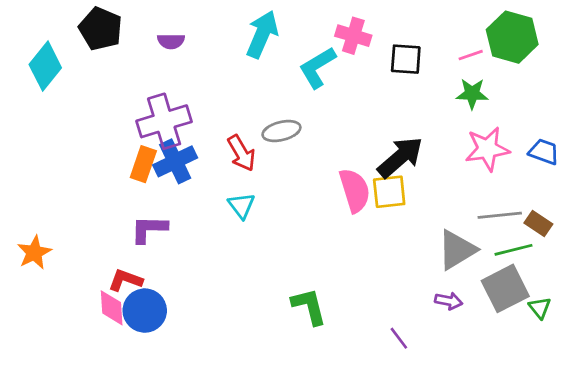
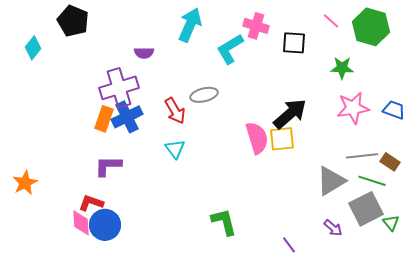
purple semicircle: (171, 41) -> (144, 53), moved
pink line: (471, 55) -> (331, 21), moved, turned 60
cyan diamond: (45, 66) -> (33, 48), size x0.7
green line: (514, 250) -> (372, 181), turned 32
purple arrow: (449, 301) -> (333, 228), moved, turned 30

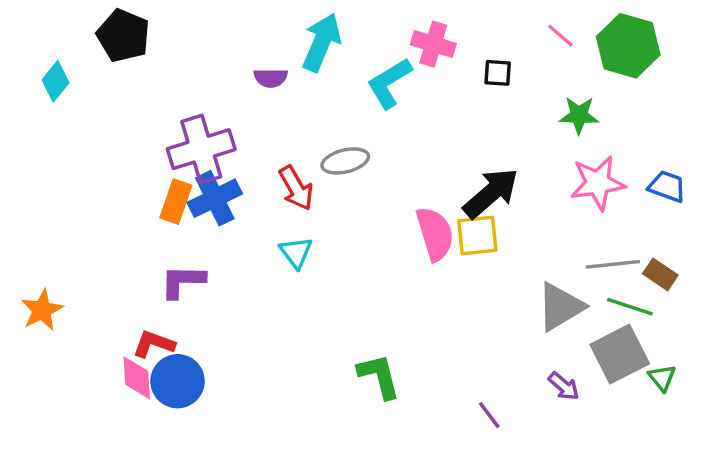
black square: (294, 43) -> (498, 73), size x0.7
purple semicircle: (144, 53) -> (271, 78), moved

